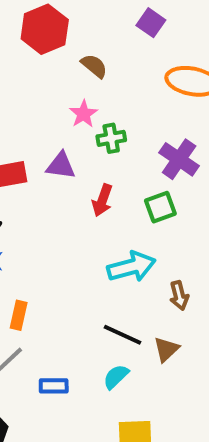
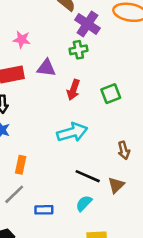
pink star: (84, 114) -> (22, 40), moved, turned -30
purple cross: (179, 159) -> (87, 24), moved
cyan arrow: (131, 267) -> (72, 132), moved

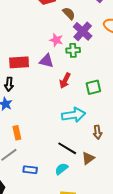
pink star: (22, 40) -> (56, 40), moved
cyan arrow: (72, 132) -> (74, 115), moved
orange rectangle: (21, 165) -> (17, 133), turned -32

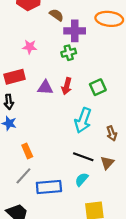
purple cross: (83, 31) -> (75, 31), turned -30
pink star: (56, 40) -> (30, 47), moved
purple triangle: (46, 61) -> (45, 88), moved
cyan arrow: (74, 115) -> (83, 120), turned 130
blue rectangle: (30, 170) -> (49, 187), size x1.6

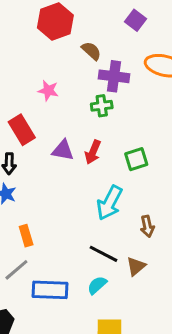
red rectangle: (15, 77) -> (22, 130), turned 66

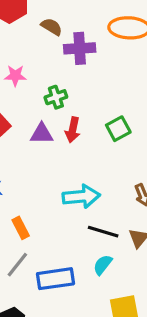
green cross: (102, 106) -> (56, 97), moved
cyan arrow: (110, 203) -> (81, 196), moved, turned -112

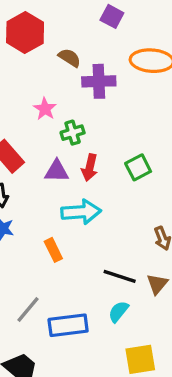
pink star: (15, 76) -> (45, 109), moved, turned 30
cyan arrow: (81, 196) -> (81, 212), moved
orange rectangle: (21, 228) -> (53, 250), moved

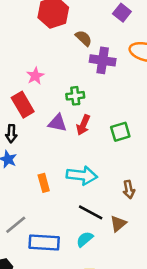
pink star: (45, 109) -> (35, 76), moved
cyan arrow: (81, 212) -> (82, 175), moved

